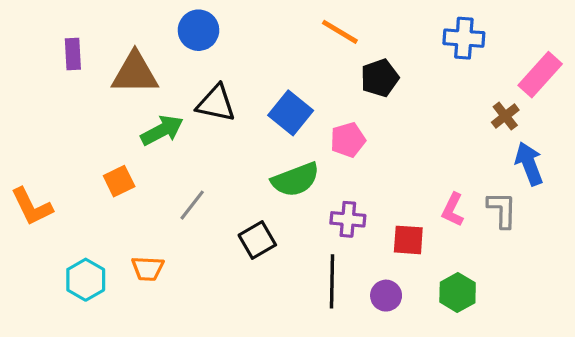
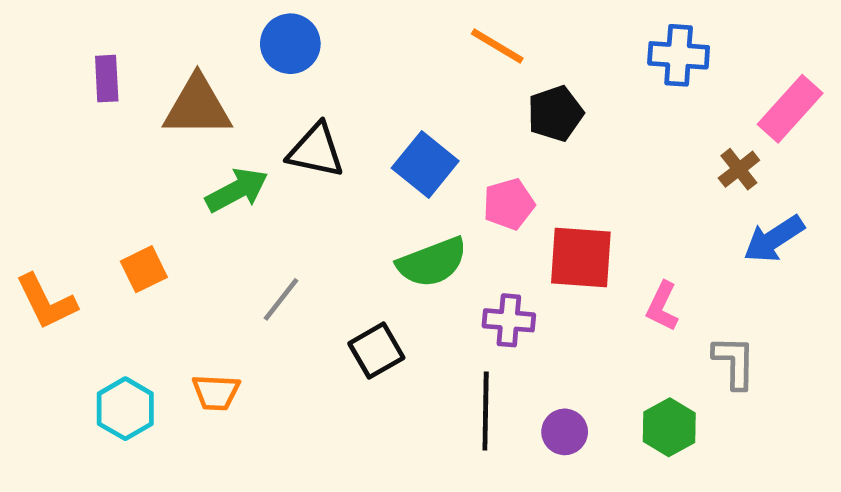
blue arrow: (529, 164) -> (774, 239), turned -102
orange square: (119, 181) -> (144, 269), moved
gray L-shape: (502, 210) -> (734, 362), moved
red square: (408, 240) -> (581, 258), moved, size x1.4

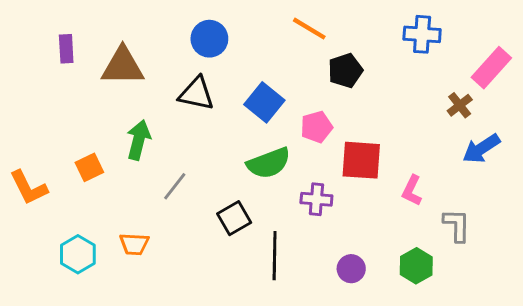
blue circle: (290, 44) -> (209, 39), moved
green arrow: (237, 190) -> (139, 140), moved, turned -48
black line: (486, 411) -> (275, 256), moved

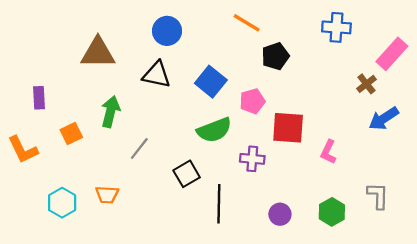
purple rectangle: (66, 49) -> (39, 98), moved
gray L-shape: (457, 225) -> (378, 196), moved

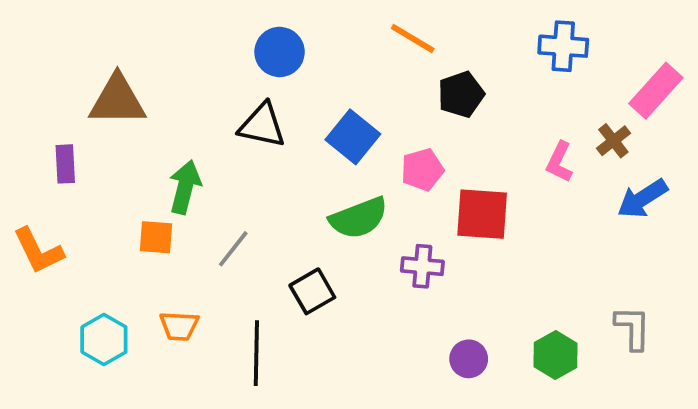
brown triangle: (98, 53) -> (117, 100), moved
orange square: (71, 133) -> (156, 237), moved, turned 30
pink L-shape: (328, 152) -> (559, 162), moved
black line: (219, 204) -> (256, 353), moved

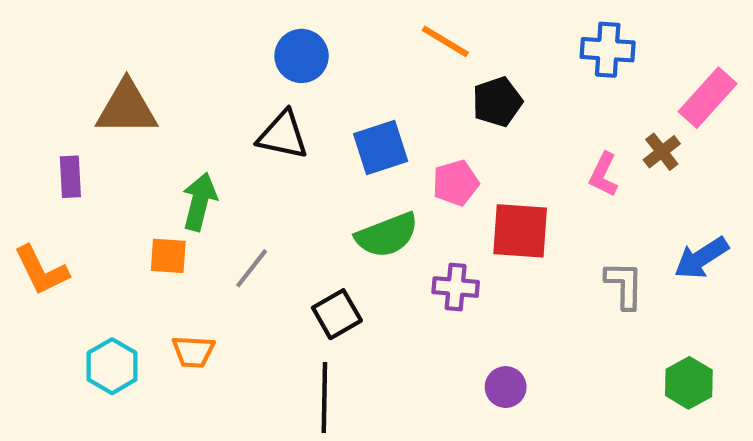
blue square: (353, 137) -> (381, 148), turned 33
blue arrow: (642, 199) -> (701, 258), moved
gray L-shape: (633, 328) -> (624, 285), moved
black line: (256, 353) -> (324, 397), moved
green hexagon: (555, 355) -> (689, 383), moved

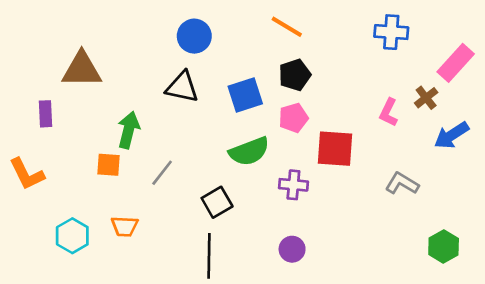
black pentagon: (497, 102) -> (295, 75), moved
blue arrow: (701, 258) -> (452, 135), moved
gray L-shape: (624, 285) -> (402, 184), turned -60
purple circle: (506, 387) -> (292, 249), moved

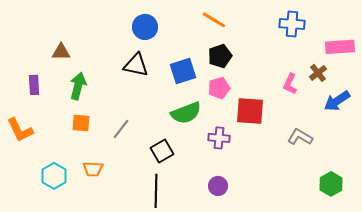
pink rectangle: (456, 63) -> (340, 47), turned 44
brown triangle: (82, 70) -> (61, 52), size x0.6
green arrow: (129, 130) -> (78, 86), moved

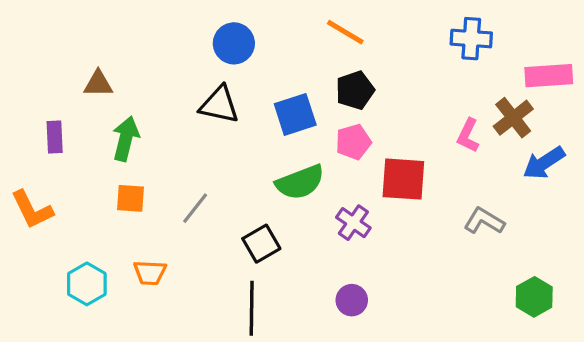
brown cross: (318, 73) -> (513, 118), size x1.4
purple cross: (219, 138) -> (353, 223), turned 30

